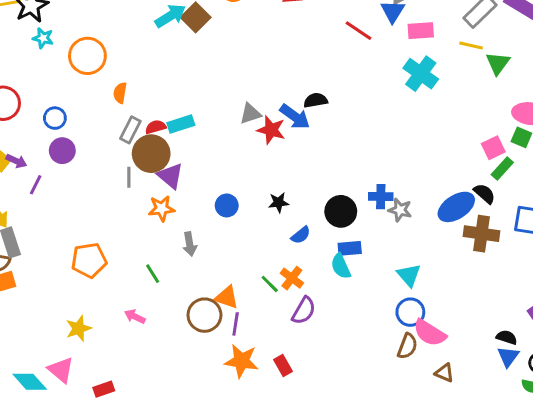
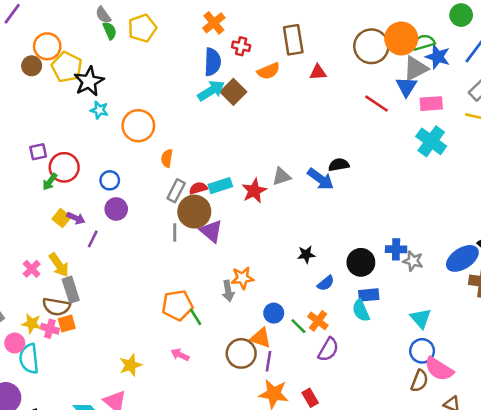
red star: (271, 130) -> (254, 191), moved, turned 30
blue circle: (227, 205) -> (274, 313), moved
orange star: (162, 208) -> (242, 278), moved
orange pentagon: (89, 260) -> (177, 305), moved

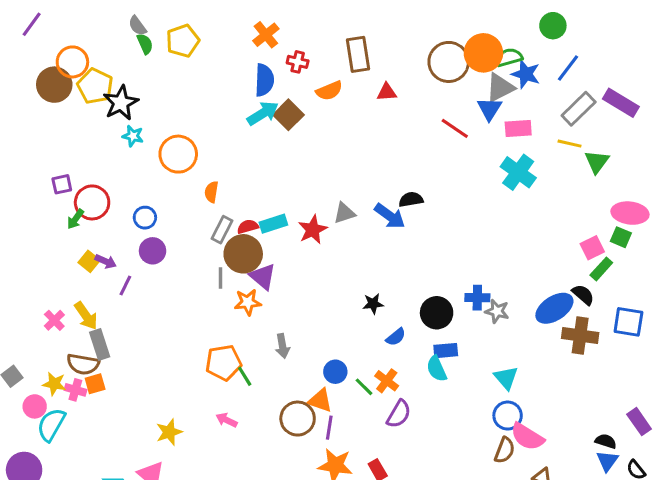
brown circle: (32, 66) -> (54, 85), size x1.5
orange star: (242, 278) -> (248, 302), moved
cyan semicircle: (29, 359) -> (51, 425), turned 36

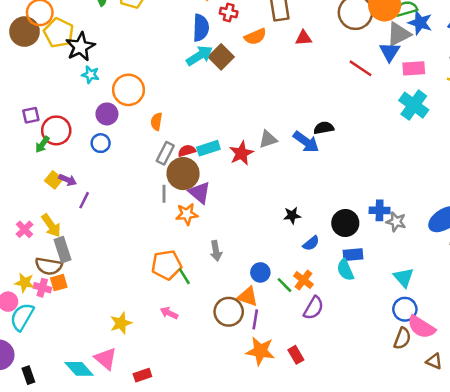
purple circle: (153, 251) -> (107, 114), moved

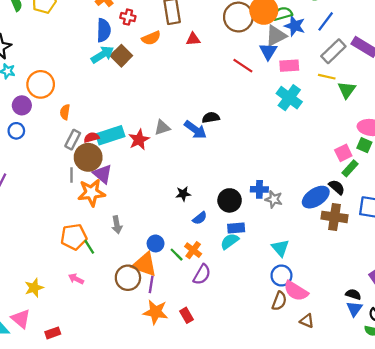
cyan rectangle: (208, 148) -> (110, 135), size x1.4
orange star: (187, 214) -> (91, 193), size x1.4
cyan semicircle: (345, 270) -> (230, 241), turned 78
orange triangle: (248, 297) -> (144, 264), size x1.4

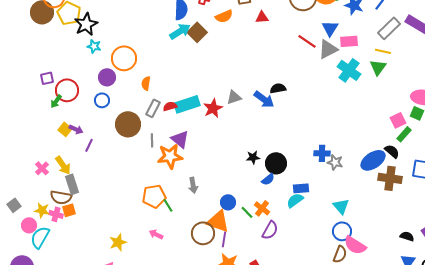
gray triangle: (276, 36) -> (328, 49), moved
green triangle: (347, 90) -> (378, 67), moved
brown circle: (88, 157) -> (128, 124), moved
black circle: (230, 200) -> (276, 163), moved
black semicircle: (353, 294) -> (407, 236), moved

